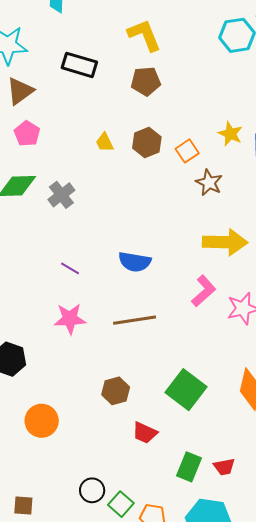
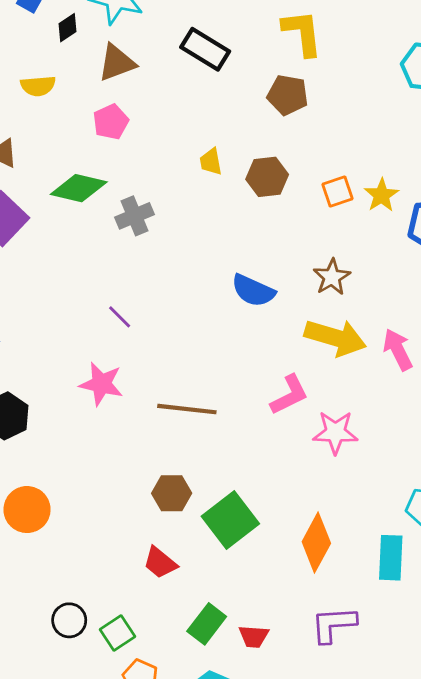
orange square: (187, 151) -> (337, 191), moved
brown star: (209, 183) -> (332, 277), moved
blue semicircle: (135, 262) -> (253, 291), moved
brown hexagon: (116, 391) -> (172, 493), moved
green square: (121, 504) -> (118, 633), moved

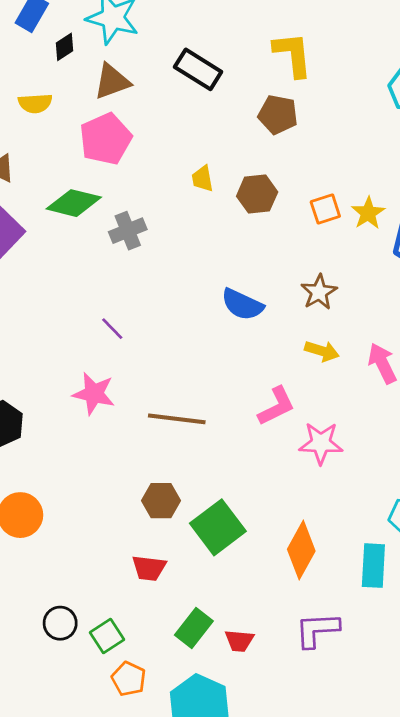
pink pentagon: (111, 122) -> (106, 139), size x1.5
yellow arrow: (335, 338) -> (322, 351), size x0.6
red trapezoid: (160, 563) -> (149, 568), turned -33

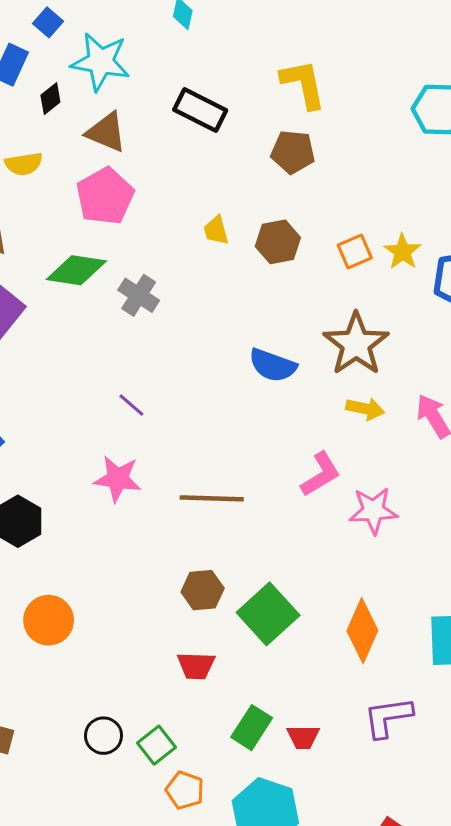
brown triangle: (112, 82) -> (106, 132), turned 48
gray cross: (128, 231) -> (139, 295), turned -30
brown star: (319, 292) -> (356, 344), size x1.6

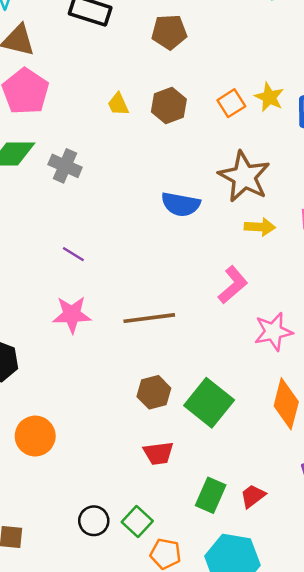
pink star: (373, 511) -> (273, 332), moved
red trapezoid: (303, 737) -> (253, 496), turned 152

